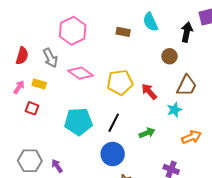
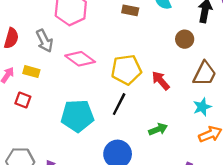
cyan star: (174, 110) -> (202, 107), moved
black line: (114, 123) -> (119, 104), moved

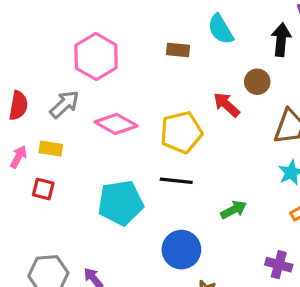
gray arrow: (45, 41) -> (64, 104), turned -100
red arrow: (161, 81) -> (226, 105), moved
black line: (119, 104) -> (176, 181), turned 75

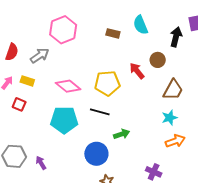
pink diamond: (116, 124) -> (68, 86), moved
green arrow: (234, 210) -> (122, 134), moved

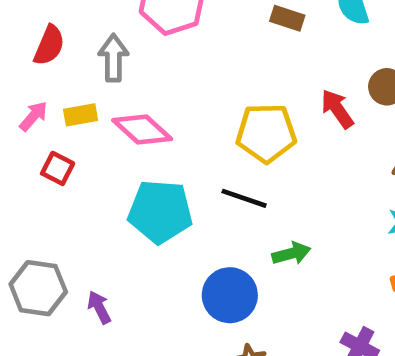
gray arrow: (40, 56) -> (113, 58), turned -60
yellow rectangle: (27, 81) -> (81, 115), turned -32
pink diamond: (68, 86) -> (142, 130), moved

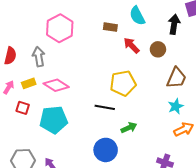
red arrow: (337, 109) -> (131, 45), moved
yellow pentagon: (266, 133) -> (123, 83), moved
cyan pentagon: (160, 212) -> (54, 120), moved

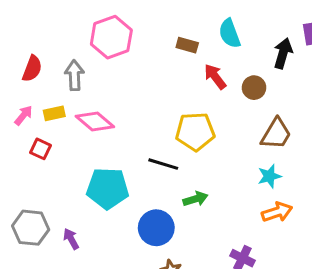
cyan pentagon: (54, 120) -> (108, 188), moved

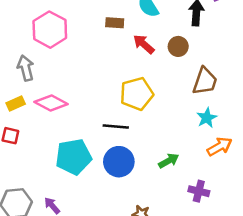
green arrow: (195, 199) -> (169, 161), moved
blue circle: (156, 228) -> (119, 162), moved

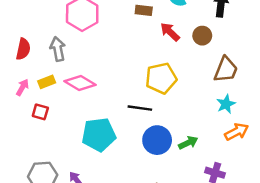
blue circle: (119, 162) -> (157, 140), moved

